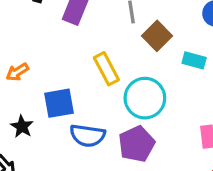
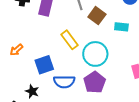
black star: (22, 127) -> (32, 91), moved

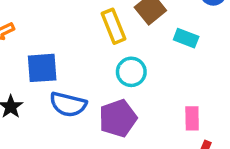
yellow rectangle: (70, 40) -> (114, 26), moved
cyan circle: (95, 54) -> (131, 72), size x0.7

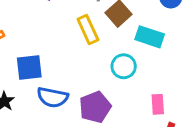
cyan rectangle: (186, 38) -> (150, 37), size x1.4
cyan circle: (131, 72) -> (124, 66), moved

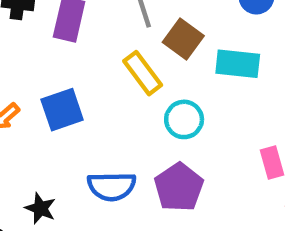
cyan circle: (124, 66) -> (184, 119), moved
blue square: (29, 68) -> (62, 110), moved

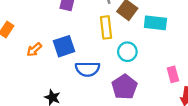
yellow rectangle: (143, 73) -> (106, 27), turned 30
blue semicircle: (112, 186) -> (88, 69), moved

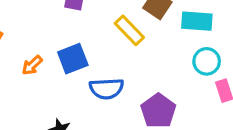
yellow rectangle: (106, 27) -> (129, 30), turned -35
cyan circle: (127, 52) -> (207, 61), moved

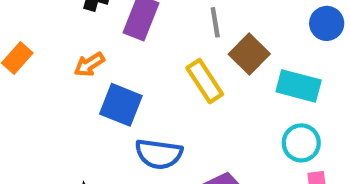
blue square: (73, 59) -> (121, 105), turned 32
orange arrow: (32, 65) -> (89, 64), moved

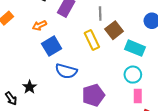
blue square: (121, 105) -> (52, 46), turned 30

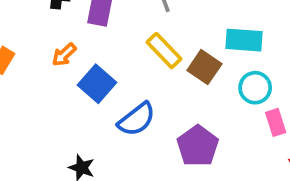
brown square: (114, 30) -> (204, 67), moved
blue semicircle: (66, 71) -> (137, 119), turned -35

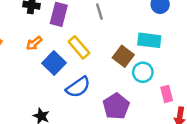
yellow rectangle: (164, 51) -> (79, 47), moved
cyan circle: (255, 88) -> (143, 72), moved

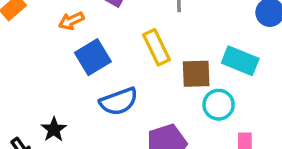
yellow rectangle: (79, 47) -> (157, 47), moved
brown square: (123, 56) -> (196, 74), turned 36

